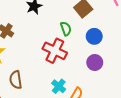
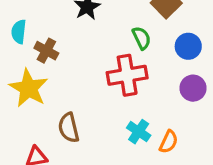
red cross: (55, 51) -> (127, 75), turned -30

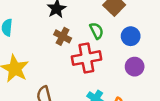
brown cross: (46, 51) -> (63, 36), moved

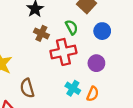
purple circle: (135, 67) -> (96, 63), moved

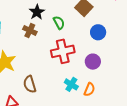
green semicircle: (72, 27) -> (59, 23), moved
brown cross: (41, 33) -> (30, 30), moved

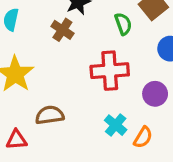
green semicircle: (59, 23) -> (123, 24), moved
brown semicircle: (30, 84) -> (50, 115), turned 90

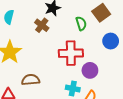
purple circle: (155, 94) -> (90, 70), moved
cyan cross: (116, 125) -> (73, 88), turned -32

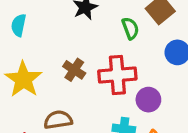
brown cross: (42, 25) -> (74, 70), moved

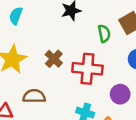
purple circle: (148, 100) -> (120, 94), moved

